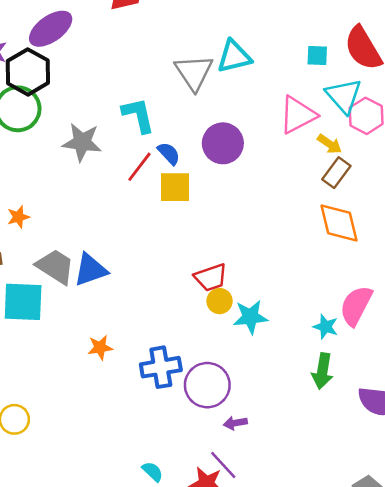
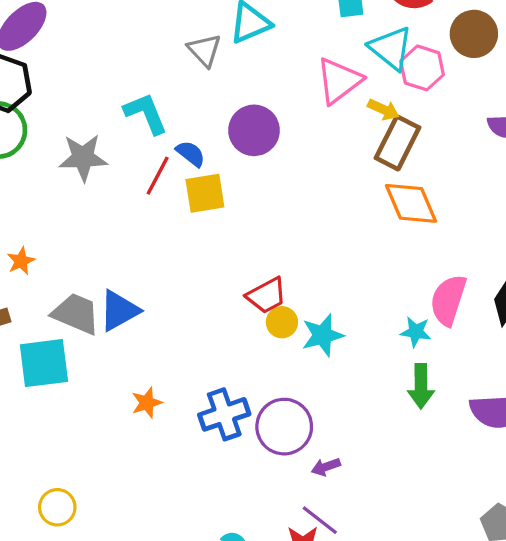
gray triangle: (194, 72) -> (204, 50), size x0.7
brown rectangle: (336, 173) -> (398, 143), size x1.4

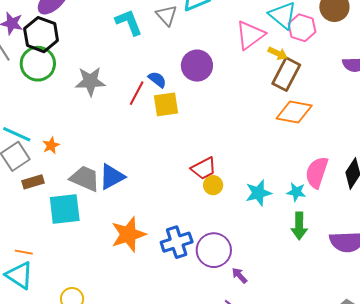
cyan L-shape: (146, 113) -> (129, 22), moved
orange diamond: (411, 203) -> (294, 112), turned -57
cyan star: (323, 335) -> (258, 193), moved
orange star: (147, 403) -> (128, 234), size x1.8
purple arrow: (326, 467) -> (239, 275), turned 66

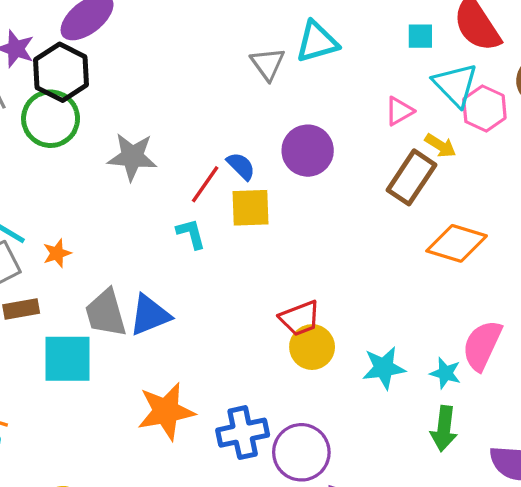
cyan L-shape: (129, 22) -> (191, 234), moved, size x0.7
pink triangle: (250, 35) -> (399, 111), size x0.6
brown rectangle: (286, 74) -> (412, 177), moved
gray trapezoid: (85, 178) -> (106, 313), turned -136
yellow circle: (213, 185) -> (312, 347), size x1.4

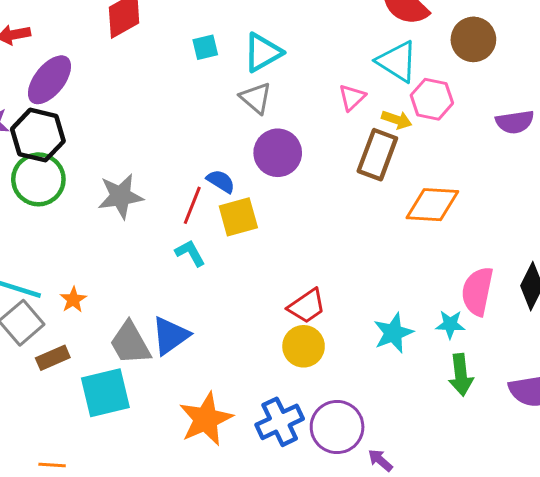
cyan square: (420, 36) -> (205, 47), moved
gray triangle: (268, 64) -> (256, 98), moved
pink hexagon: (484, 109) -> (432, 99), moved
yellow circle: (312, 347) -> (304, 346), moved

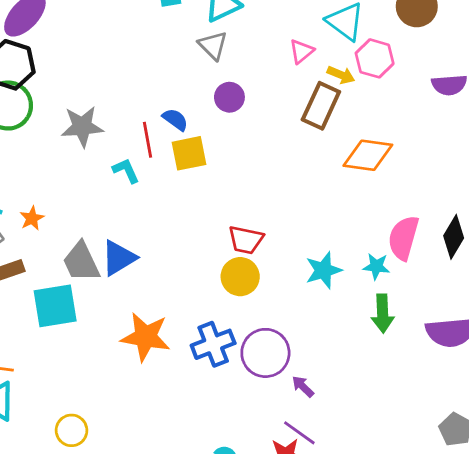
purple circle: (278, 153) -> (229, 97), size x0.7
red line: (192, 205) -> (147, 140), turned -36
cyan L-shape: (190, 253) -> (126, 171), moved
red trapezoid: (307, 306) -> (246, 240), turned 42
orange star: (206, 419) -> (145, 337), turned 30

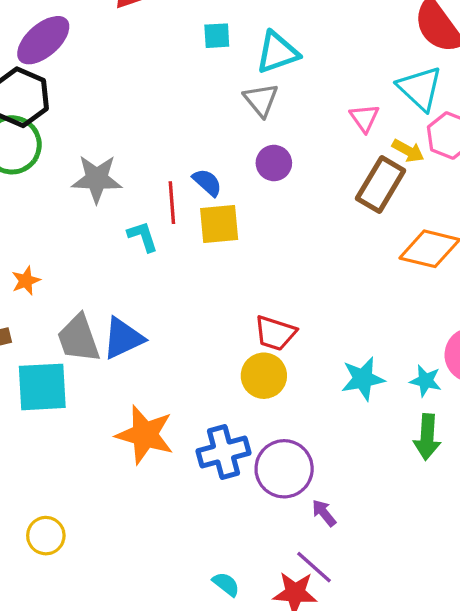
pink triangle: (301, 51) -> (364, 118), turned -32

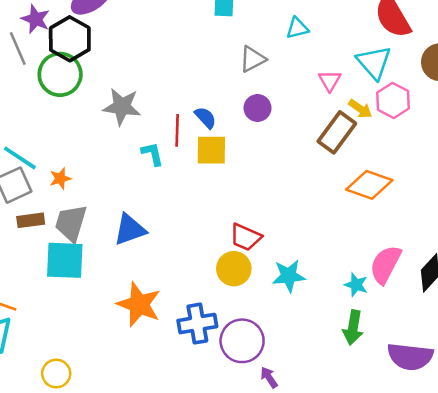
cyan triangle: (277, 52) -> (297, 28), moved, size x0.7
gray triangle: (261, 100) -> (253, 59), turned 36
gray trapezoid: (78, 338) -> (71, 223), moved, turned 30
cyan star: (363, 379) -> (289, 276), moved

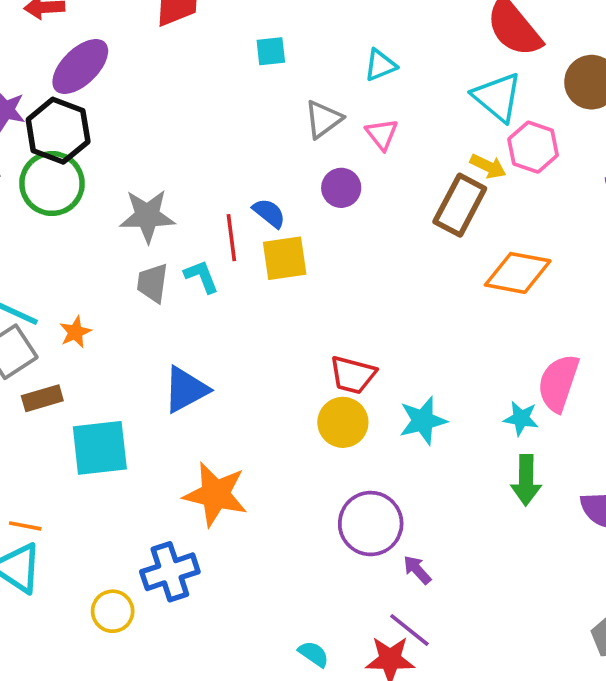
pink triangle: (330, 81) -> (382, 134), moved
gray trapezoid: (71, 223) -> (152, 283), moved, size x0.7
blue cross: (197, 324) -> (170, 572), moved

